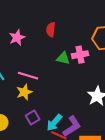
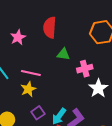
red semicircle: (51, 30) -> (50, 28), size x1.5
pink cross: (80, 55) -> (85, 69), moved

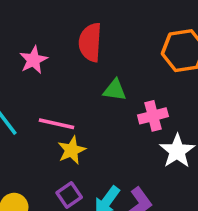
yellow star: (28, 89) -> (72, 150), moved

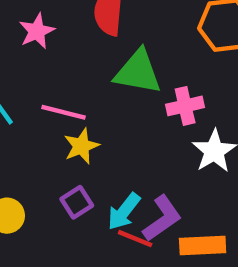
green triangle: (115, 90) -> (138, 72), size x1.6

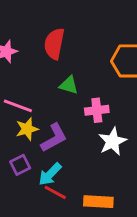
green triangle: (138, 72) -> (69, 85), size x0.6
purple L-shape: (162, 218) -> (54, 138), moved

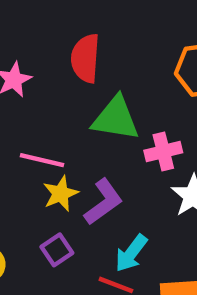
green triangle: (69, 85) -> (116, 119), size x1.6
cyan arrow: (50, 174) -> (131, 253), moved

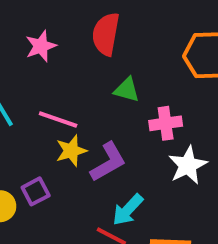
green triangle: (116, 119) -> (127, 90), size x0.6
purple square: (57, 250) -> (36, 191), moved

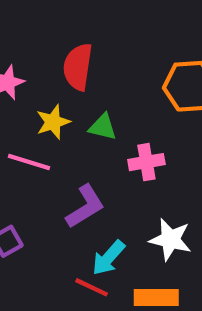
yellow star: (71, 151) -> (53, 122), moved
white star: (188, 165) -> (170, 240), moved, turned -30

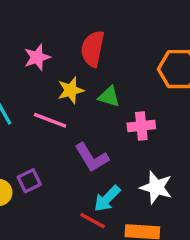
purple L-shape: (85, 206) -> (92, 158), turned 87

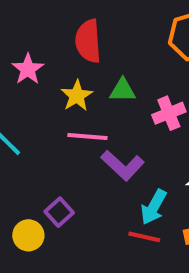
pink line: (50, 120) -> (87, 137), moved

